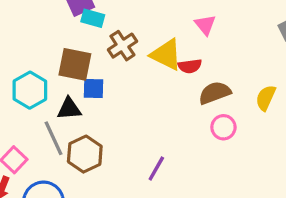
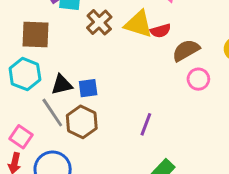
brown square: (75, 64) -> (35, 34), moved
blue square: (93, 88) -> (88, 88), moved

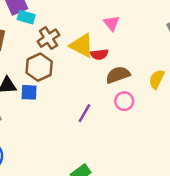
brown hexagon: (82, 122) -> (39, 67), moved
purple line: (146, 124) -> (84, 113), moved

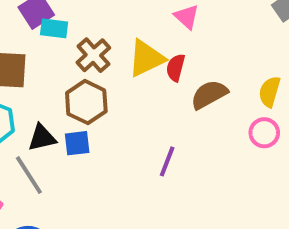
yellow triangle: (82, 45) -> (146, 58), turned -44
red semicircle: (99, 54) -> (176, 68), turned 120
pink circle: (124, 101) -> (264, 133), moved

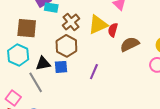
purple line: (167, 161) -> (94, 72), moved

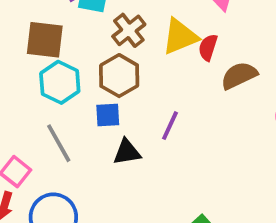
cyan hexagon: (18, 55) -> (60, 82), moved
black triangle: (43, 64) -> (127, 152), moved

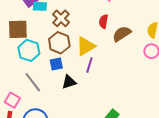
yellow triangle: (180, 37) -> (86, 46), moved

